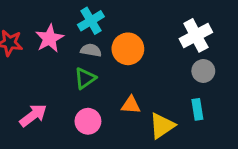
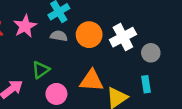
white cross: (196, 35) -> (123, 37), moved
green triangle: (85, 78) -> (41, 70), moved
orange triangle: (131, 105) -> (92, 81), size x1.5

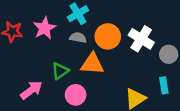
white cross: (123, 37) -> (141, 39), turned -30
orange triangle: (92, 81) -> (92, 64), moved

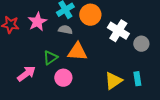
orange circle: (108, 36) -> (90, 15), moved
cyan rectangle: (164, 85) -> (137, 79), moved

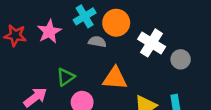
gray semicircle: (65, 30) -> (97, 42), moved
orange triangle: (77, 52) -> (115, 78), moved

